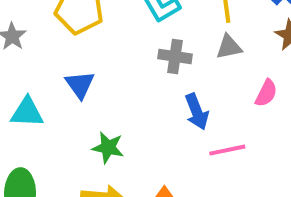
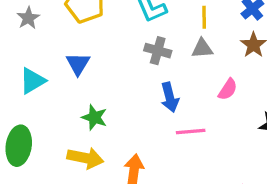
cyan triangle: (27, 112) -> (33, 81), turned -40

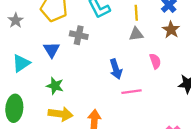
gray cross: (158, 51) -> (79, 35), moved
pink semicircle: (228, 89) -> (155, 61), turned -49
green star: (94, 117) -> (55, 86), moved

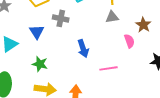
brown star: (171, 30) -> (143, 25), moved
blue arrow: (116, 69) -> (83, 48), moved

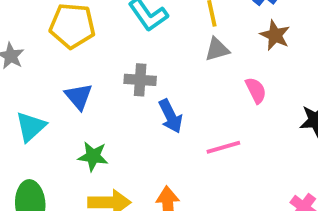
gray cross: (61, 18) -> (140, 80), moved
brown star: (143, 25) -> (275, 35), moved

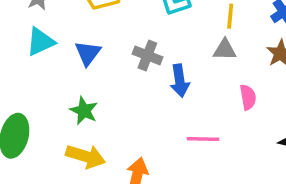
blue arrow: (171, 116) -> (180, 81), moved
cyan triangle: (31, 127) -> (41, 42), moved

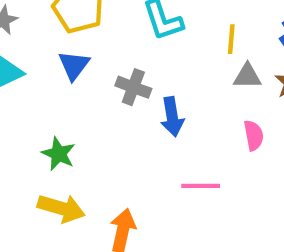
gray triangle: (225, 50) -> (247, 76), moved
blue triangle: (88, 53) -> (74, 65), moved

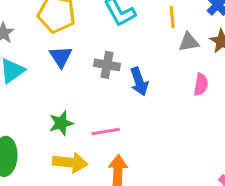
pink semicircle: (254, 135) -> (201, 84), turned 30
green star: (59, 154) -> (61, 123), turned -30
pink line: (201, 186) -> (106, 131), moved

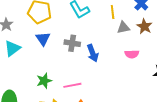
pink semicircle: (201, 84) -> (132, 54), turned 80

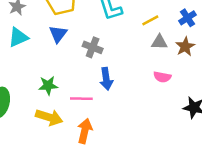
yellow line: (113, 12) -> (150, 20), turned 56
blue arrow: (93, 53) -> (106, 79), moved

